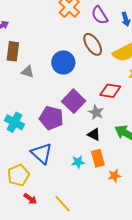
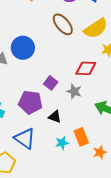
blue circle: (63, 62) -> (23, 48), moved
purple square: (74, 101) -> (51, 83), size x0.6
black triangle: (94, 134) -> (55, 117), moved

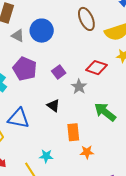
purple pentagon: (30, 102) -> (25, 69), moved
blue triangle: (25, 139) -> (19, 118), turned -40
cyan star: (62, 143) -> (46, 156), moved

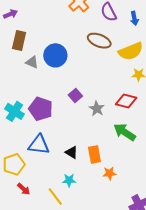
brown ellipse: (86, 19) -> (99, 41), turned -40
red diamond: (96, 68) -> (126, 101), moved
purple pentagon: (25, 69) -> (41, 109), moved
black triangle: (53, 106) -> (72, 152), moved

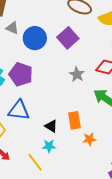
blue circle: (55, 55) -> (35, 38), moved
purple square: (75, 95) -> (68, 38), moved, size x1.5
black triangle: (72, 152) -> (51, 126), moved

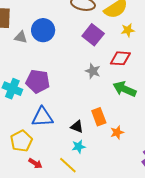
blue circle: (35, 38) -> (43, 30), moved
purple square: (68, 38) -> (93, 35), moved

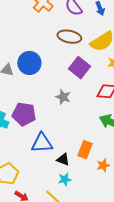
gray star: (93, 71) -> (63, 97), moved
blue triangle: (42, 117) -> (42, 143), moved
orange rectangle: (99, 117) -> (85, 150), turned 42

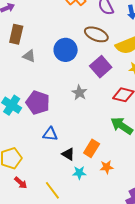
blue circle: (29, 63) -> (66, 50), moved
blue triangle: (42, 143) -> (50, 134), size x0.7
cyan star: (65, 179) -> (79, 173), moved

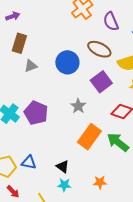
gray triangle: (29, 56) -> (31, 66), turned -48
blue triangle: (50, 134) -> (29, 162), moved
orange rectangle: (92, 148) -> (89, 137), moved, size x1.4
cyan star: (79, 173) -> (64, 185), moved

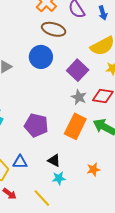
brown ellipse: (99, 49) -> (54, 29), moved
gray star: (78, 106) -> (79, 97), moved
purple pentagon: (36, 113) -> (36, 125), moved

